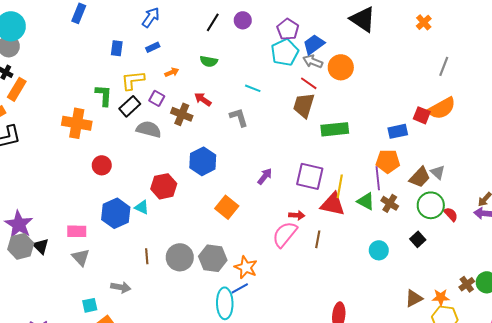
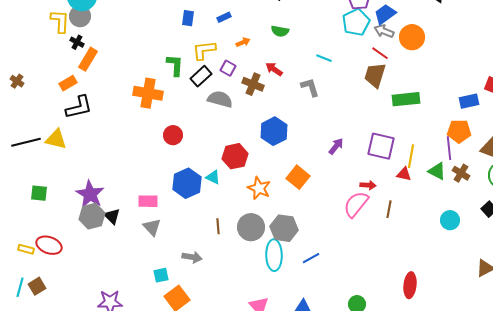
red triangle: (333, 204) -> (404, 174), size x0.6
orange star: (246, 267) -> (259, 188), moved
cyan ellipse: (225, 303) -> (274, 255), moved

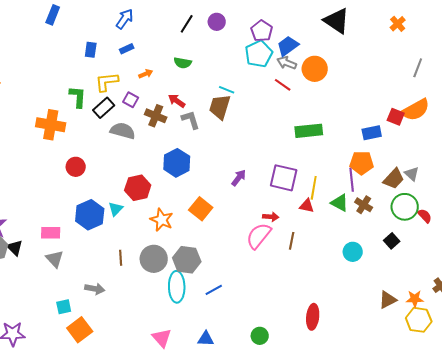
brown trapezoid: (375, 75) -> (220, 107), moved
gray L-shape: (310, 87) -> (191, 120), moved
cyan triangle: (213, 177) -> (116, 209), turned 49

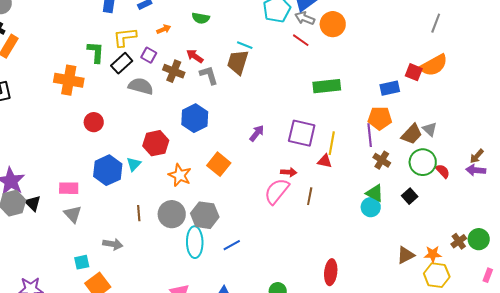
green triangle: (340, 203) -> (375, 193), moved

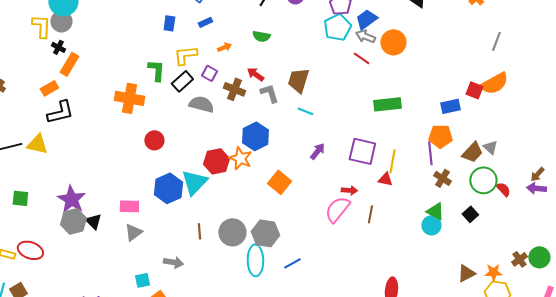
cyan line: (245, 45) -> (305, 111), moved
cyan triangle: (134, 164) -> (194, 182), size x1.8
orange star: (180, 175) -> (240, 158), moved
gray triangle: (73, 214) -> (133, 232), turned 36

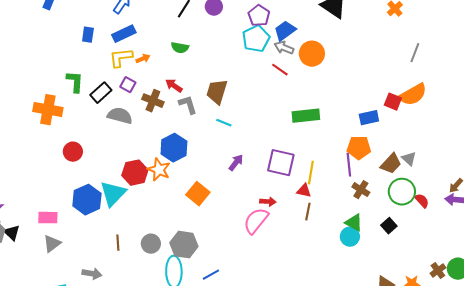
blue rectangle: (205, 22) -> (124, 34), size x1.6
yellow L-shape: (185, 55) -> (121, 58), moved
brown line: (370, 214) -> (308, 212), moved
gray circle: (232, 232) -> (151, 244), size x0.7

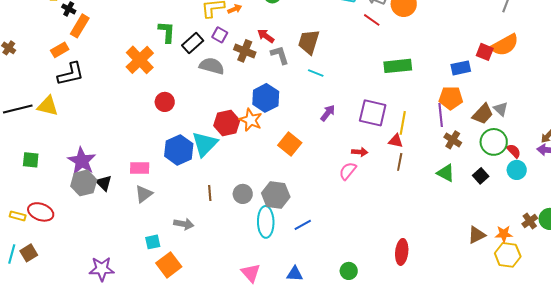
orange cross: (48, 110) -> (140, 60), turned 36
pink semicircle: (256, 221) -> (348, 171), size x0.7
cyan circle: (350, 237) -> (517, 170), moved

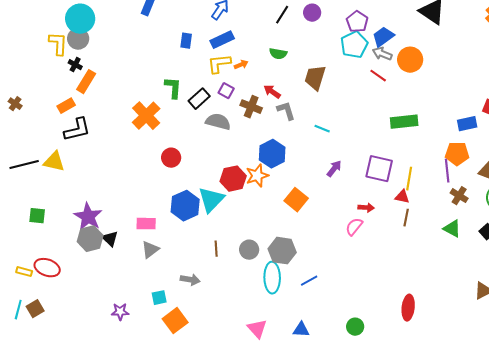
brown trapezoid: (309, 42) -> (315, 78), moved
orange star: (251, 120) -> (257, 176), turned 30
purple star: (102, 269) -> (120, 312), moved, size x0.7

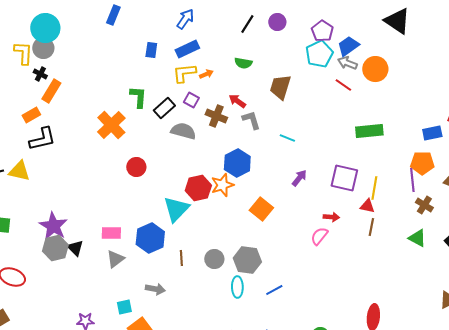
blue hexagon: (185, 206) -> (150, 238), moved
cyan ellipse: (272, 278) -> (237, 287), size x0.7

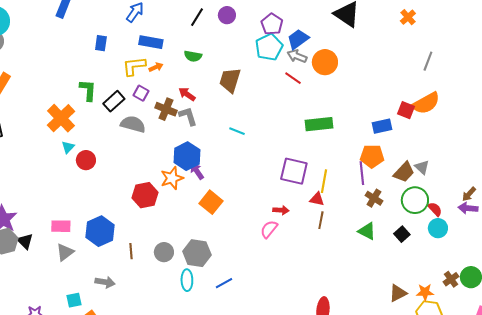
blue rectangle: (187, 49) -> (151, 42), moved, turned 35
gray L-shape: (251, 120) -> (188, 116), moved
purple arrow: (299, 178) -> (197, 171), moved, turned -72
red hexagon: (198, 188) -> (145, 195), moved
cyan triangle: (176, 209) -> (68, 147), moved, size x0.5

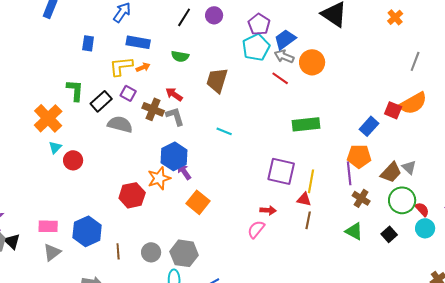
blue rectangle: (382, 126) -> (369, 126), turned -36

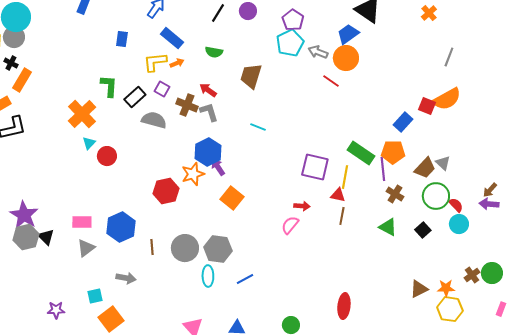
blue trapezoid: (285, 39) -> (348, 34), moved
blue rectangle: (138, 42) -> (172, 38), turned 30
red line: (280, 78) -> (331, 81), moved
green rectangle: (306, 124) -> (361, 153), moved, turned 40
gray circle: (151, 252) -> (185, 248), size x1.4

